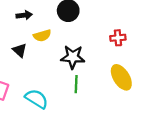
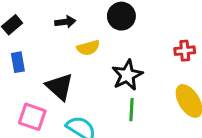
black triangle: (20, 50) -> (60, 87), moved, size x1.5
black star: (73, 57) -> (127, 75), turned -30

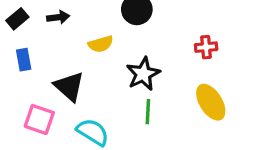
black arrow: (65, 22) -> (58, 17), moved

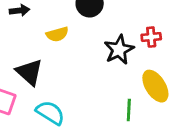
black star: (143, 74) -> (119, 50), moved
green line: (148, 112) -> (129, 110), moved

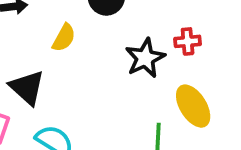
yellow semicircle: (57, 34) -> (64, 38), turned -45

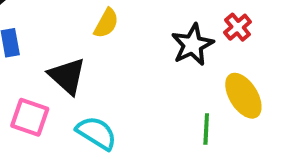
red cross: (188, 41) -> (238, 27), turned -35

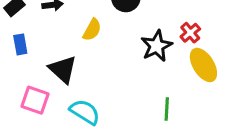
yellow ellipse: (243, 96) -> (203, 65), moved

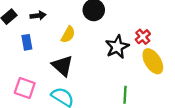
blue rectangle: (20, 44) -> (27, 42), moved
black triangle: (63, 69) -> (63, 66), moved

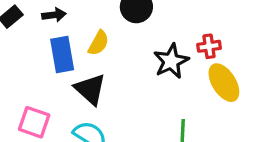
red cross: (143, 37) -> (209, 46), turned 32
blue rectangle: (27, 42) -> (62, 55), moved, size x1.5

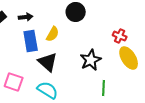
red cross: (209, 46) -> (120, 36), turned 32
black star: (171, 61) -> (91, 60), moved

